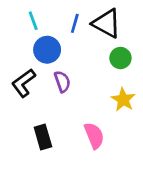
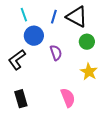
purple semicircle: (62, 82) -> (56, 53), moved
black rectangle: (43, 137) -> (21, 99), moved

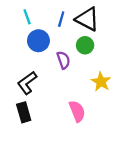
green circle: (87, 42) -> (85, 45), moved
black L-shape: (17, 60) -> (27, 83), moved

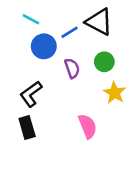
cyan line: (27, 17) -> (31, 19), turned -42
blue line: (61, 19) -> (70, 32), moved, turned 42
green circle: (85, 45) -> (104, 62), moved

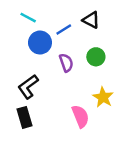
black triangle: (99, 22) -> (91, 20), size x0.7
yellow star: (115, 93) -> (103, 97), moved

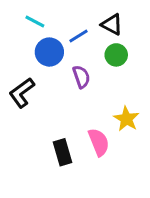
green circle: (96, 57) -> (116, 55), moved
black L-shape: (28, 87) -> (22, 93), moved
black rectangle: (25, 117) -> (62, 152), moved

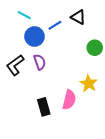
green circle: (116, 55) -> (95, 48), moved
purple semicircle: (81, 77) -> (40, 62), moved
pink semicircle: (99, 142) -> (69, 100), turned 36

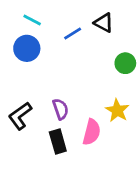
blue circle: (34, 36) -> (27, 48), moved
purple semicircle: (40, 62) -> (61, 109), moved
black L-shape: (15, 65) -> (20, 116), moved

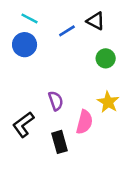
green circle: (125, 63) -> (106, 58), moved
black L-shape: (20, 116) -> (23, 124), moved
black rectangle: (58, 141) -> (59, 142), moved

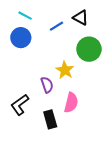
green circle: (106, 58) -> (89, 49), size x1.5
yellow star: (108, 102) -> (65, 70), moved

